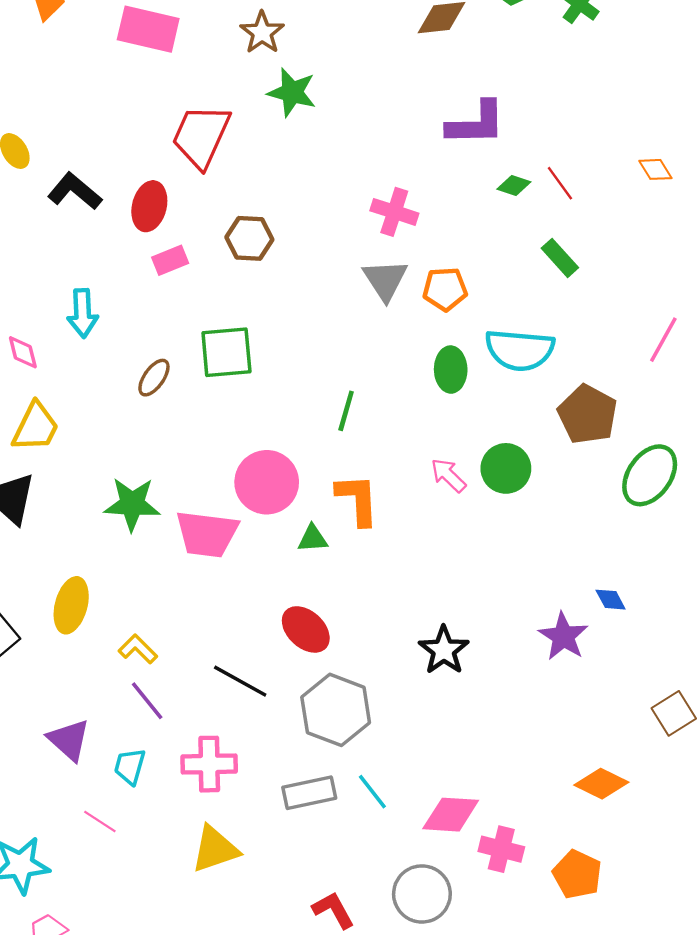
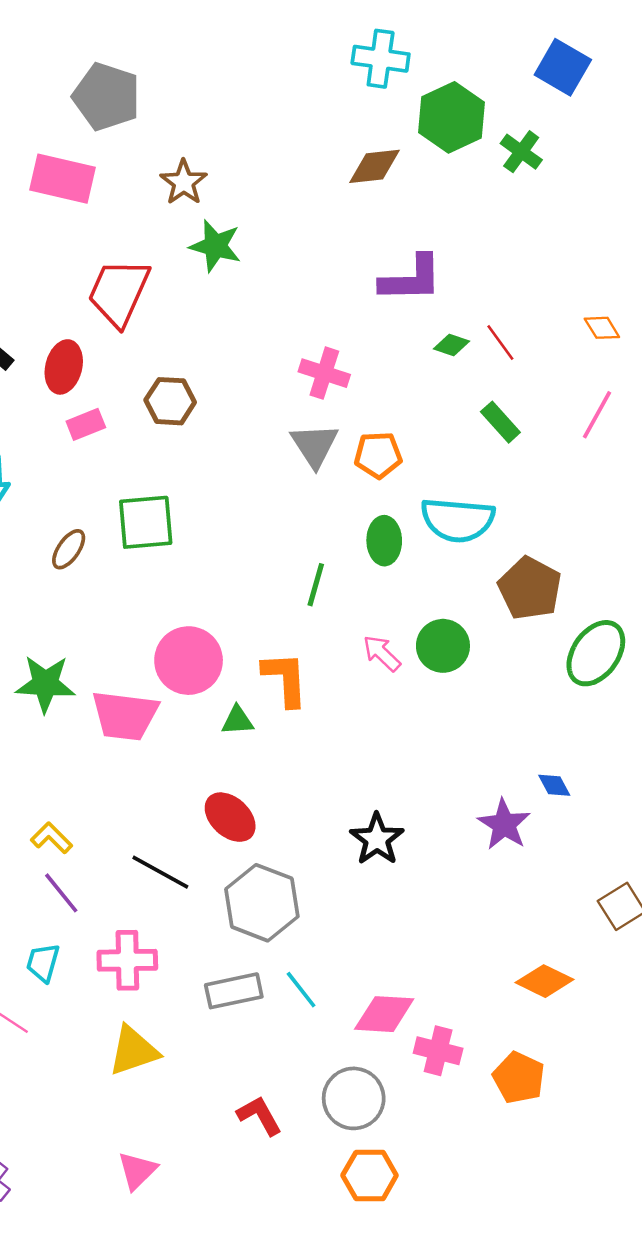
pink line: (663, 340) -> (597, 415), moved
green line: (346, 411) -> (316, 585), moved

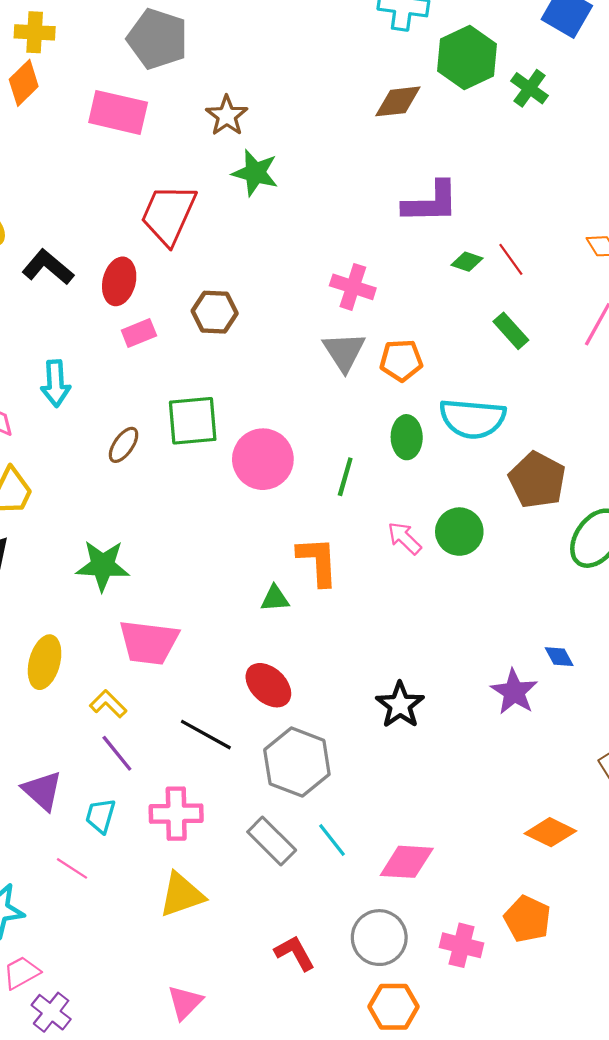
pink circle: (189, 661) -> (263, 459), moved
pink trapezoid: (125, 716) -> (149, 642), moved
gray rectangle: (234, 991) -> (272, 841), turned 57
pink cross: (438, 1051) -> (462, 945), moved

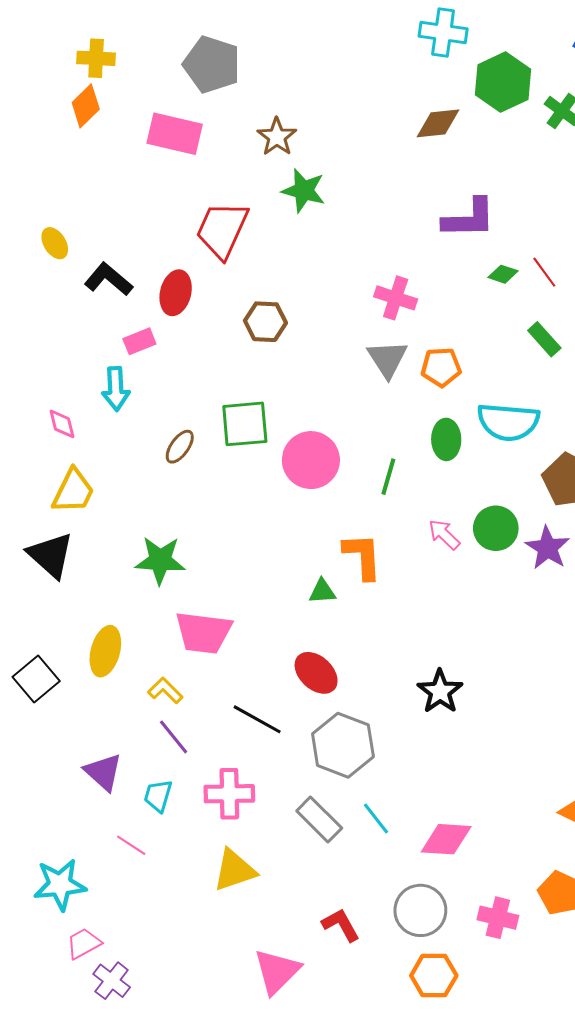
pink rectangle: (139, 333) -> (139, 341), moved
purple star: (514, 692) -> (547, 548), moved
pink triangle: (185, 1002) -> (277, 971), moved, size x1.4

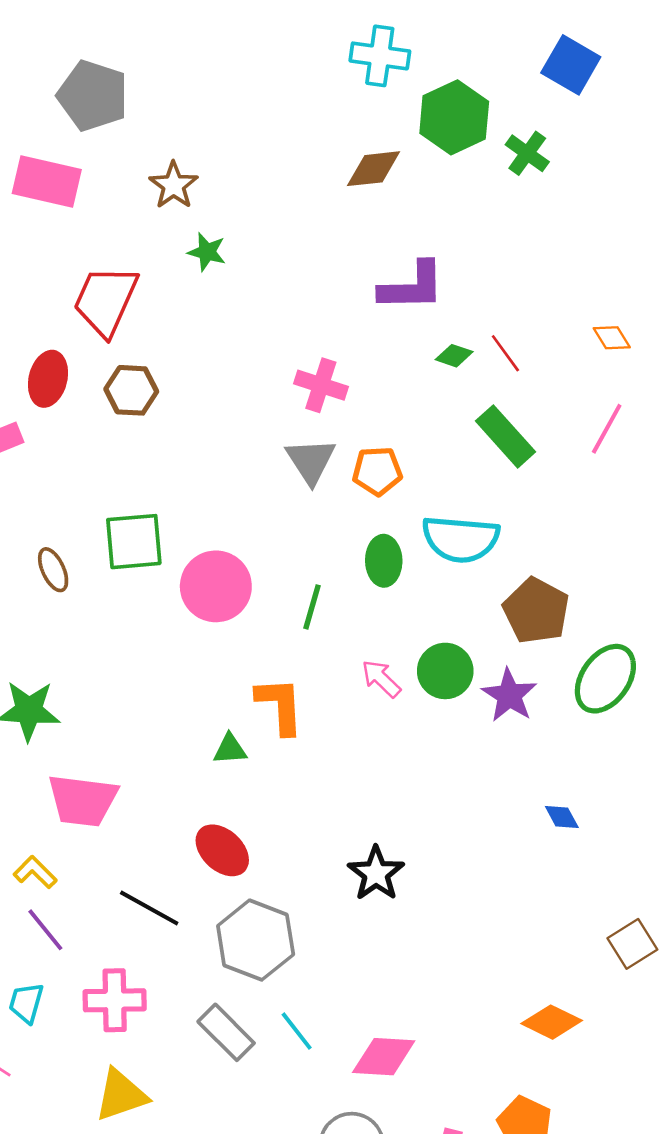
green star: (304, 191) -> (207, 252), size x0.7
brown hexagon: (265, 322) -> (131, 390), moved
green rectangle: (544, 339) -> (505, 436), size x1.4
brown ellipse: (180, 447) -> (53, 570), turned -60

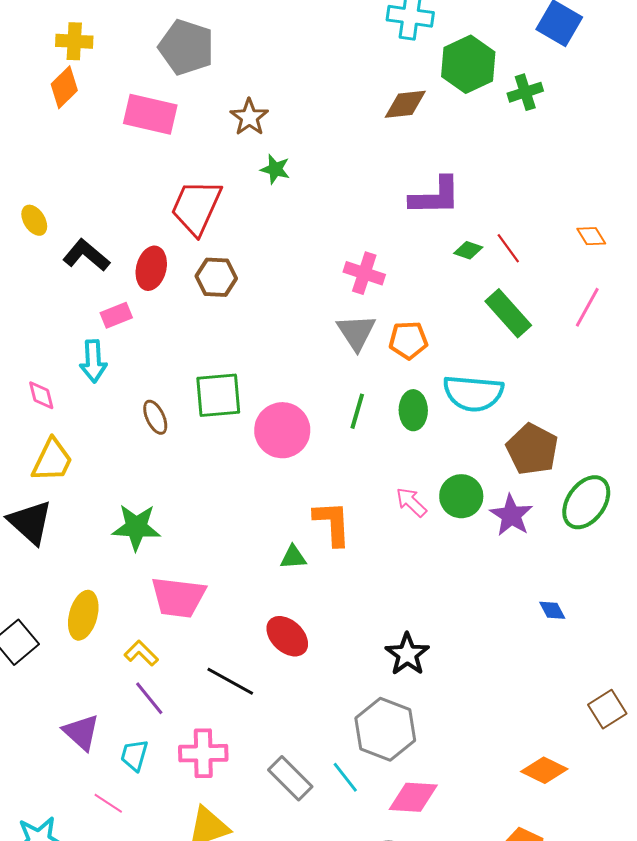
green cross: (527, 153) -> (525, 92), turned 36
green line: (312, 607) -> (357, 411), moved
gray hexagon: (256, 940) -> (385, 729), moved

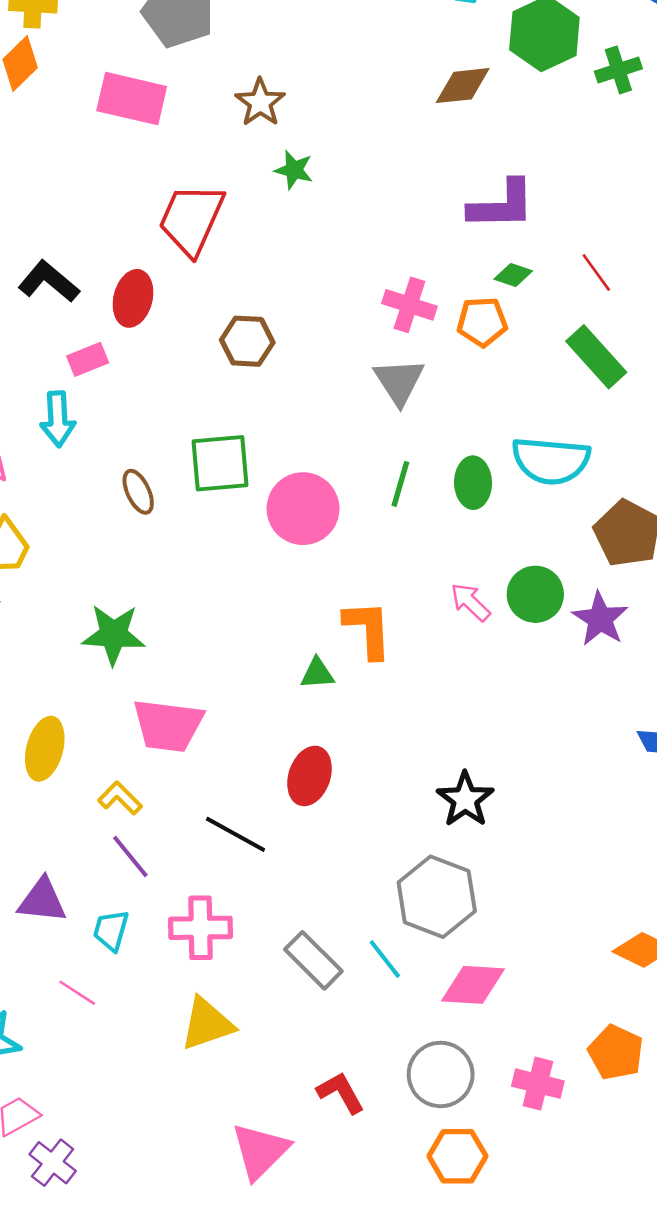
green diamond: (468, 250) -> (513, 275), moved
brown hexagon: (216, 277) -> (247, 341), moved
orange pentagon: (408, 340) -> (482, 322), moved
red ellipse: (287, 636) -> (310, 776), turned 66
purple triangle: (81, 732) -> (42, 901), turned -36

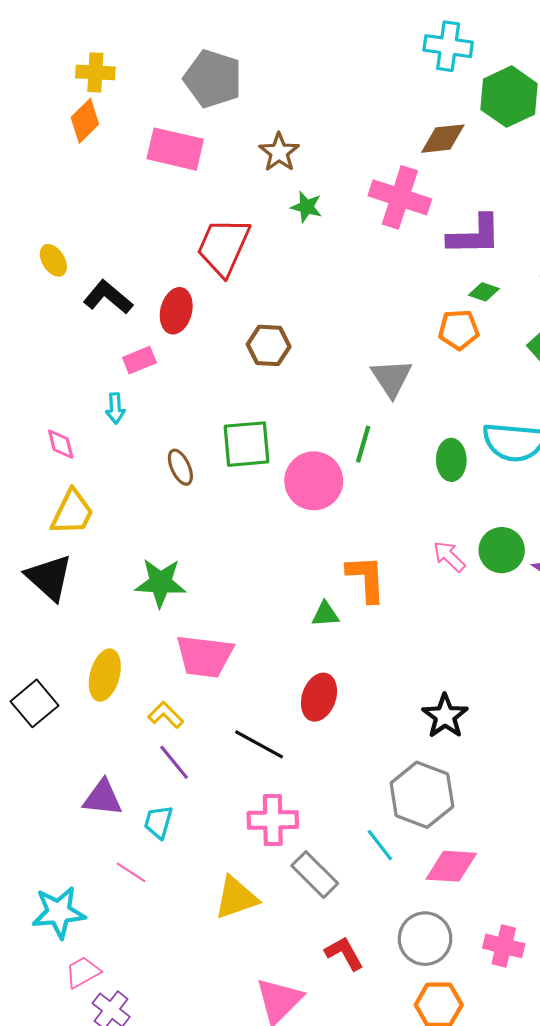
pink cross: (409, 305) -> (400, 197), moved, size x1.4
cyan arrow: (58, 419) -> (115, 408), size x0.7
green line: (400, 484) -> (363, 444), moved
pink cross: (200, 928) -> (273, 820), moved
gray rectangle: (313, 960) -> (315, 875), moved

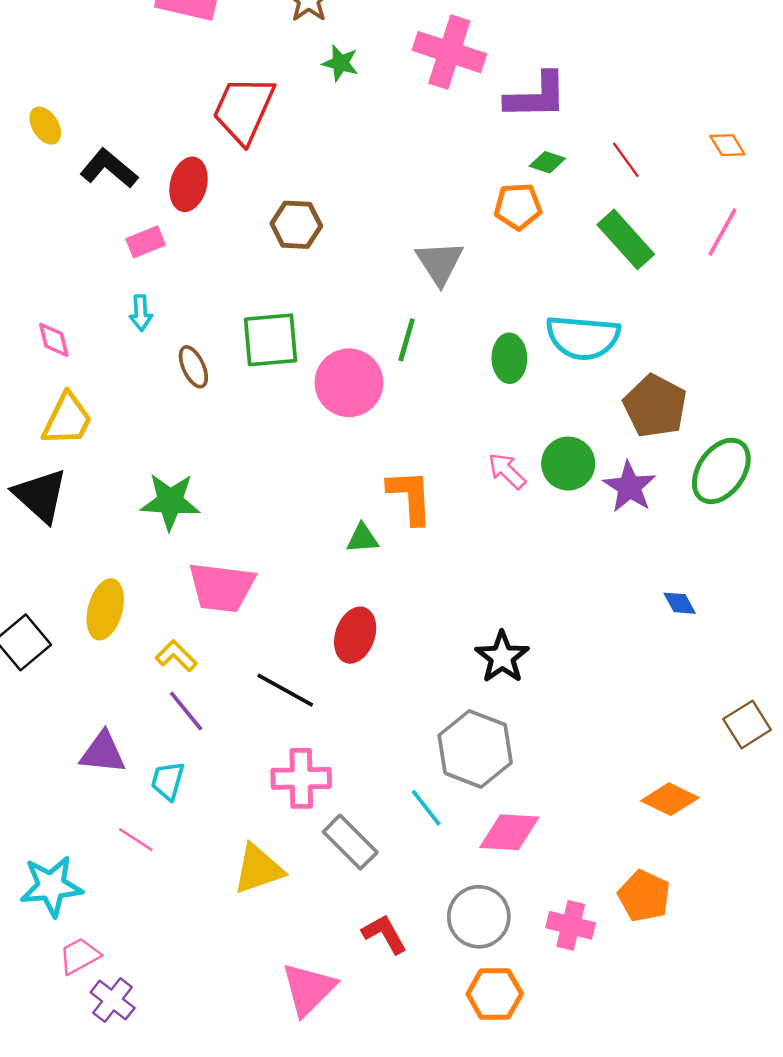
cyan arrow: (115, 408) -> (141, 313), moved

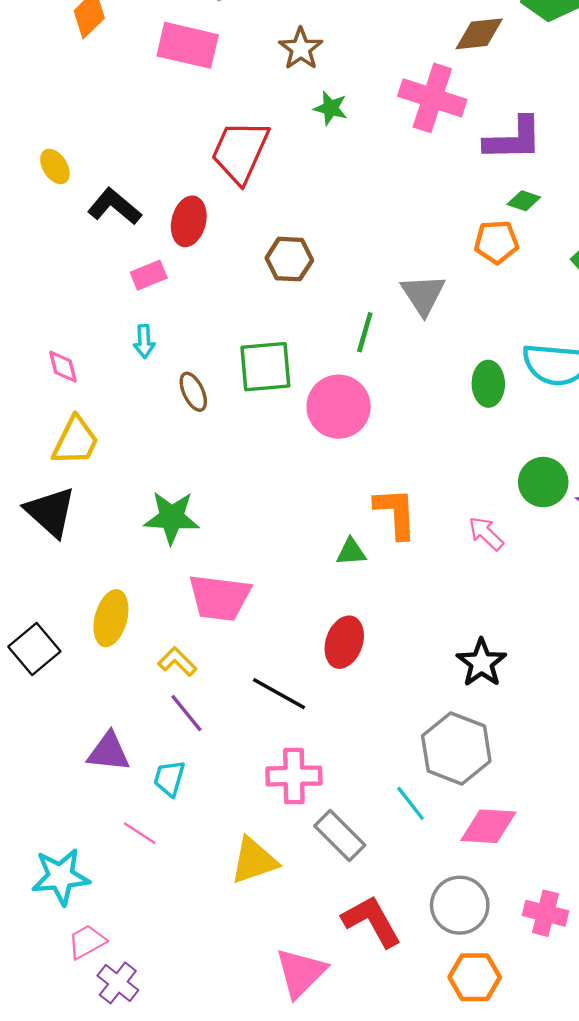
green line: (407, 340) -> (365, 332), moved
pink arrow: (507, 471) -> (486, 534), moved
red L-shape: (384, 934) -> (372, 921), size x1.4

